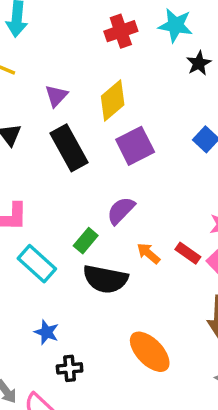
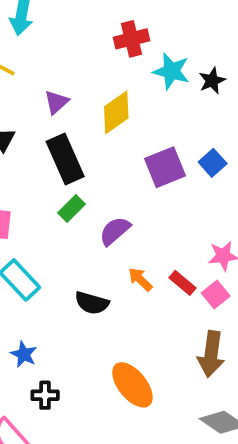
cyan star: (176, 25) -> (171, 71), moved
purple square: (135, 146) -> (165, 167), moved
green rectangle: (86, 241) -> (72, 208), moved
black semicircle: (105, 279) -> (92, 303), size x0.7

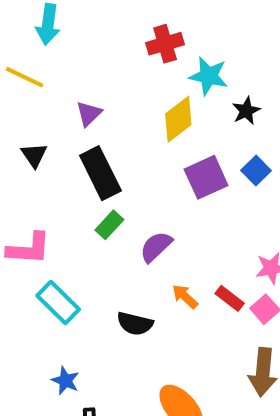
black star: (212, 81) -> (246, 111), moved
yellow diamond: (116, 112) -> (178, 119), moved

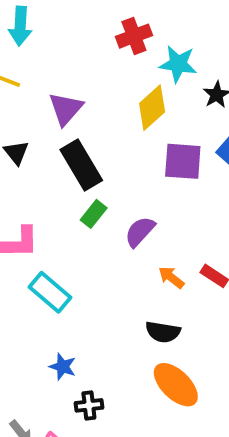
purple triangle: (89, 114) -> (66, 109), size x1.4
purple square: (206, 177) -> (183, 161), turned 33
black semicircle: (135, 324) -> (163, 332), moved

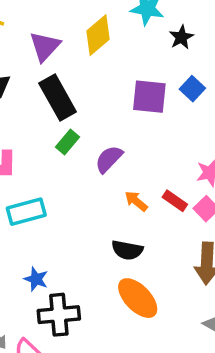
yellow diamond: (152, 108) -> (98, 35), moved
cyan rectangle: (50, 292) -> (26, 212), turned -57
black cross: (89, 405) -> (59, 315), size x1.6

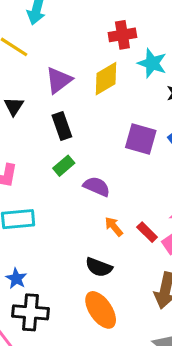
black rectangle: (58, 98) -> (62, 126), size x0.7
purple semicircle: (109, 159) -> (97, 186), turned 60

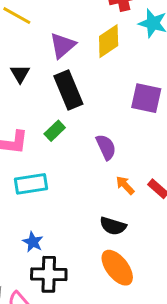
black rectangle: (62, 126) -> (68, 90), size x1.4
green rectangle: (64, 166) -> (55, 131), moved
purple semicircle: (97, 186) -> (106, 147), turned 45

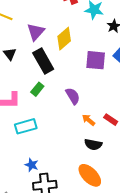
yellow diamond: (109, 41) -> (64, 39), moved
black semicircle: (113, 226) -> (93, 144), moved

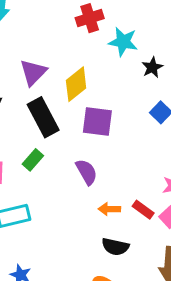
purple square: (96, 60) -> (97, 122), moved
orange arrow: (88, 120) -> (109, 209), turned -40

